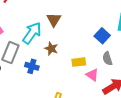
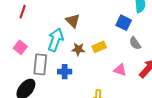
yellow rectangle: (79, 62) -> (99, 47), moved
pink triangle: (92, 75) -> (120, 70), moved

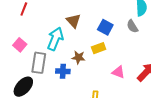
blue square: (124, 23) -> (105, 27), moved
gray semicircle: (135, 43) -> (132, 26), moved
brown star: (78, 49) -> (78, 57), moved

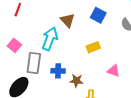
blue square: (105, 27) -> (98, 15), moved
brown star: (78, 57) -> (76, 81), moved

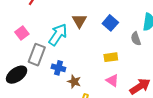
yellow rectangle: (93, 47) -> (111, 57), moved

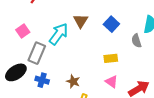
blue cross: (58, 68) -> (42, 80), moved

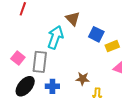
blue square: (111, 24) -> (96, 34), moved
pink square: (23, 31) -> (18, 58), moved

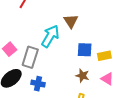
blue square: (96, 34) -> (85, 50), moved, turned -35
brown star: (83, 79) -> (82, 76), moved

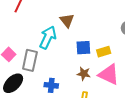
pink triangle: (107, 79) -> (109, 74), size x1.6
blue cross: (38, 84) -> (51, 85), moved

